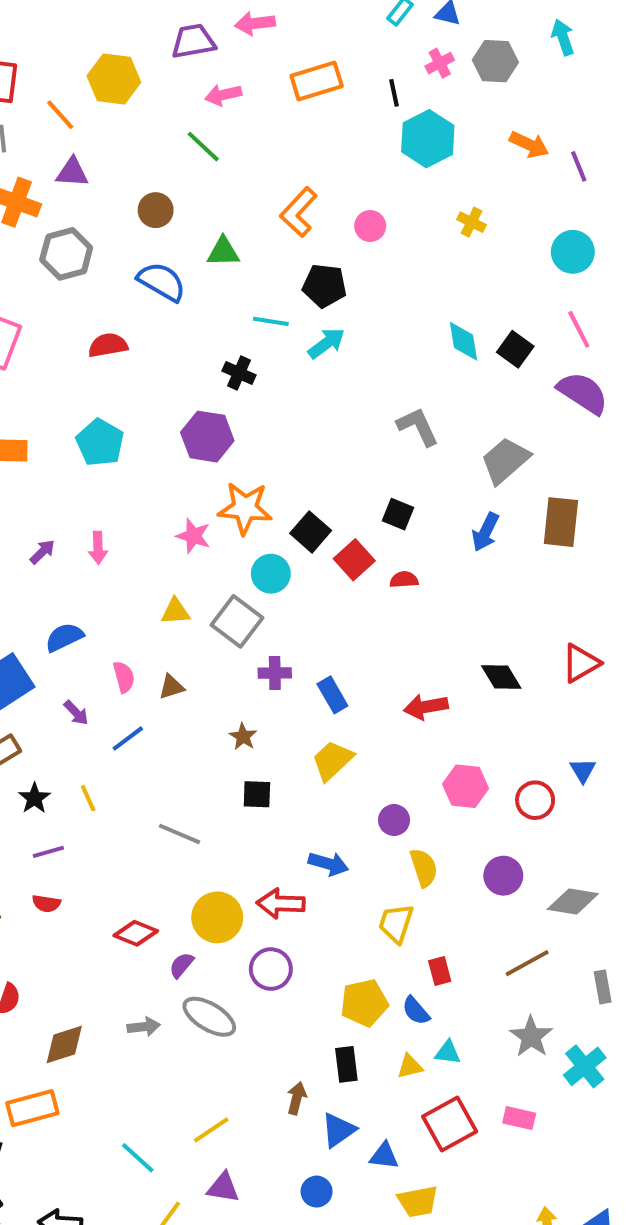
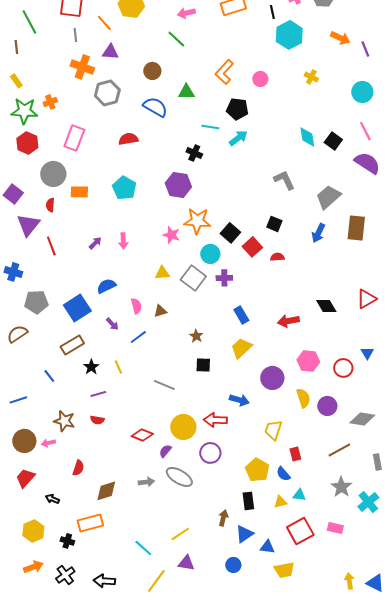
purple cross: (275, 673) -> (224, 278), moved
purple circle: (394, 820) -> (272, 378), size x1.5
yellow semicircle: (424, 868) -> (303, 398), moved
yellow pentagon: (364, 1003) -> (257, 470), turned -30

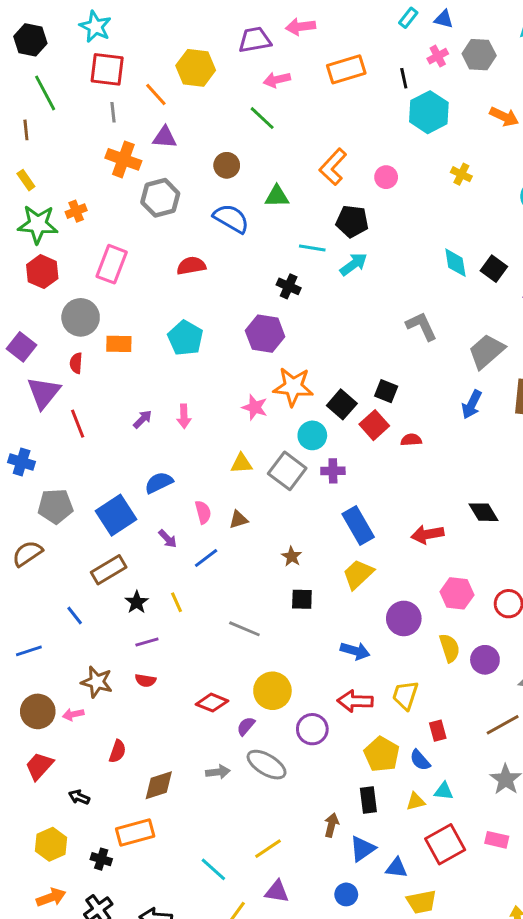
black square: (274, 224) -> (386, 391), moved
blue rectangle: (241, 315) -> (358, 525), size x1.4
red arrow: (215, 420) -> (355, 701), moved

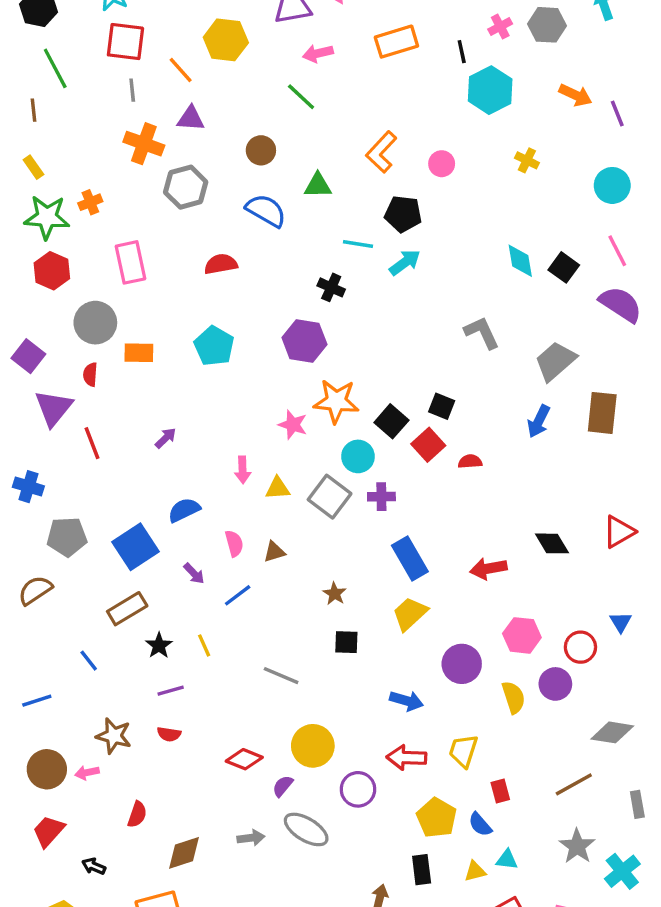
pink rectangle: (112, 264) -> (130, 262), turned -33
pink arrow: (184, 416) -> (243, 470), moved
purple circle: (485, 660) -> (555, 684), moved

